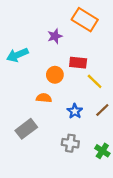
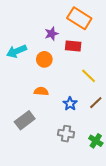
red rectangle: (78, 63) -> (73, 46), moved
orange circle: (55, 75) -> (44, 59), moved

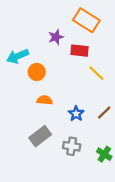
orange circle: (44, 59) -> (37, 72), moved
yellow line: (89, 76) -> (96, 73), moved
gray rectangle: (25, 120) -> (40, 136), moved

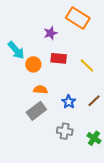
red rectangle: (80, 51) -> (59, 58), moved
cyan arrow: (18, 56) -> (16, 50), turned -108
gray rectangle: (40, 136) -> (36, 111), moved

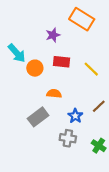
orange semicircle: (40, 90) -> (54, 94), moved
blue star: (69, 102) -> (75, 116), moved

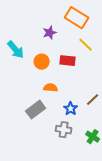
red rectangle: (61, 62) -> (68, 61), moved
orange circle: (35, 68) -> (42, 62), moved
yellow line: (91, 69) -> (86, 45), moved

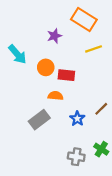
yellow line: (86, 45) -> (94, 49), turned -63
red rectangle: (68, 61) -> (66, 75), moved
gray cross: (64, 130) -> (76, 157), moved

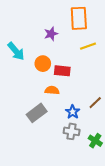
orange rectangle: (84, 20) -> (79, 18), turned 55
gray cross: (76, 157) -> (72, 131), moved

